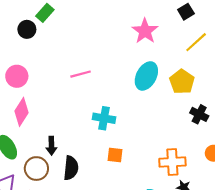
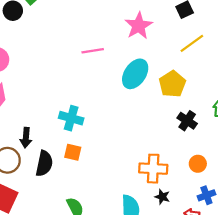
pink line: (81, 74) -> (93, 51), moved
cyan cross: (104, 118) -> (71, 118), moved
orange square: (115, 155) -> (73, 152), moved

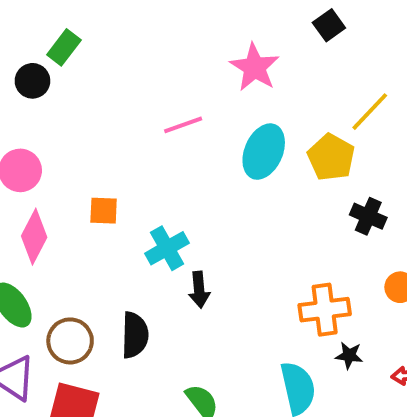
yellow line: (192, 43) -> (370, 112), moved
cyan cross: (71, 118) -> (167, 248), turned -35
black arrow: (26, 138) -> (199, 290), moved
orange square: (73, 152) -> (104, 211), moved

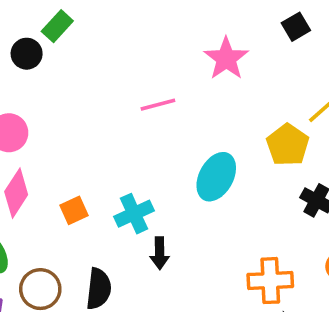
cyan ellipse: (264, 152) -> (216, 177), moved
orange square: (104, 211) -> (74, 210), moved, turned -32

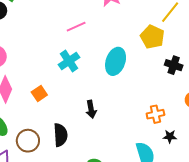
cyan cross: (134, 214) -> (69, 61), moved
orange cross: (270, 281) -> (155, 114), size x0.7

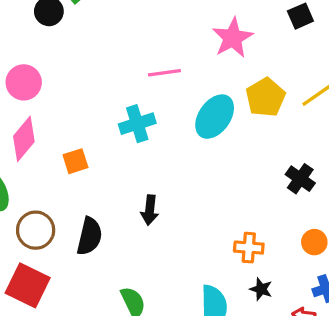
yellow pentagon: (152, 37) -> (265, 97), moved
cyan ellipse: (116, 61) -> (215, 117), moved

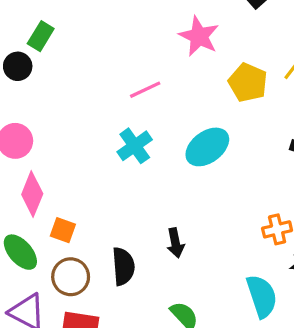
cyan ellipse: (215, 117) -> (207, 147), moved, turned 36
orange square: (75, 161) -> (63, 230), moved, turned -35
black arrow: (150, 210) -> (175, 243), moved

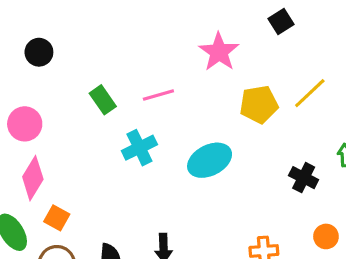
green rectangle: (41, 36) -> (103, 100), moved, turned -76
yellow pentagon: (248, 83) -> (259, 104), turned 30

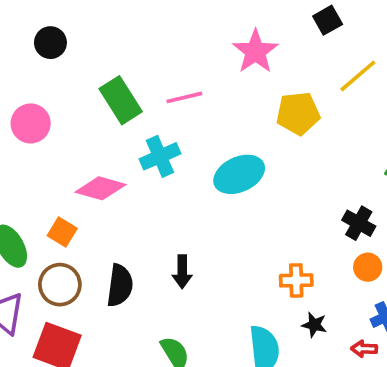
yellow line: (310, 93) -> (358, 76), moved
green rectangle: (103, 100) -> (121, 100), size x1.4
pink diamond: (33, 178) -> (100, 188), moved, turned 72
black cross: (304, 178) -> (359, 223), moved

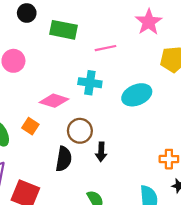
green rectangle: (121, 100) -> (63, 30), moved, turned -48
cyan cross: (160, 156) -> (90, 83), turned 30
brown circle: (60, 285) -> (80, 131), moved

